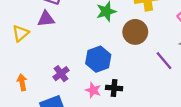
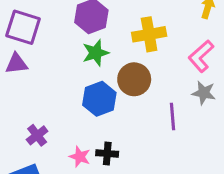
blue hexagon: (98, 59) -> (99, 99), moved
purple line: (164, 61) -> (172, 117), turned 36

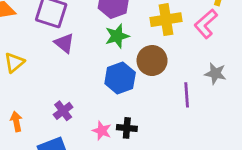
pink L-shape: (201, 56) -> (206, 24), moved
purple triangle: (16, 64) -> (64, 43), moved, turned 45

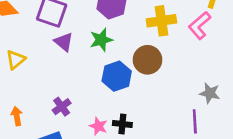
green star: (117, 36) -> (101, 40), moved
gray star: (215, 73) -> (210, 93), moved
purple line: (187, 95) -> (195, 121), moved

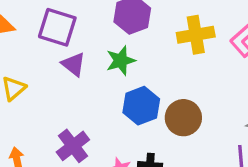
brown circle: (147, 60) -> (183, 118), moved
purple cross: (62, 107) -> (73, 146), size x1.4

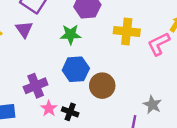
purple triangle: (74, 64) -> (24, 29), moved
purple cross: (73, 146) -> (36, 86), moved

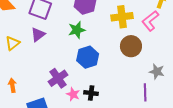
purple triangle: (24, 29) -> (38, 35), turned 42
brown circle: (102, 86) -> (131, 46), moved

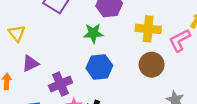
purple triangle: (38, 35) -> (30, 63), moved
yellow triangle: (13, 43) -> (17, 33), turned -42

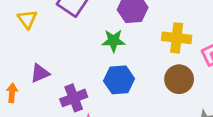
yellow triangle: (17, 33) -> (27, 19), moved

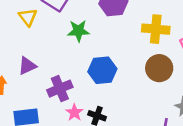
yellow triangle: (27, 19) -> (28, 17), moved
green star: (113, 41) -> (78, 31), moved

